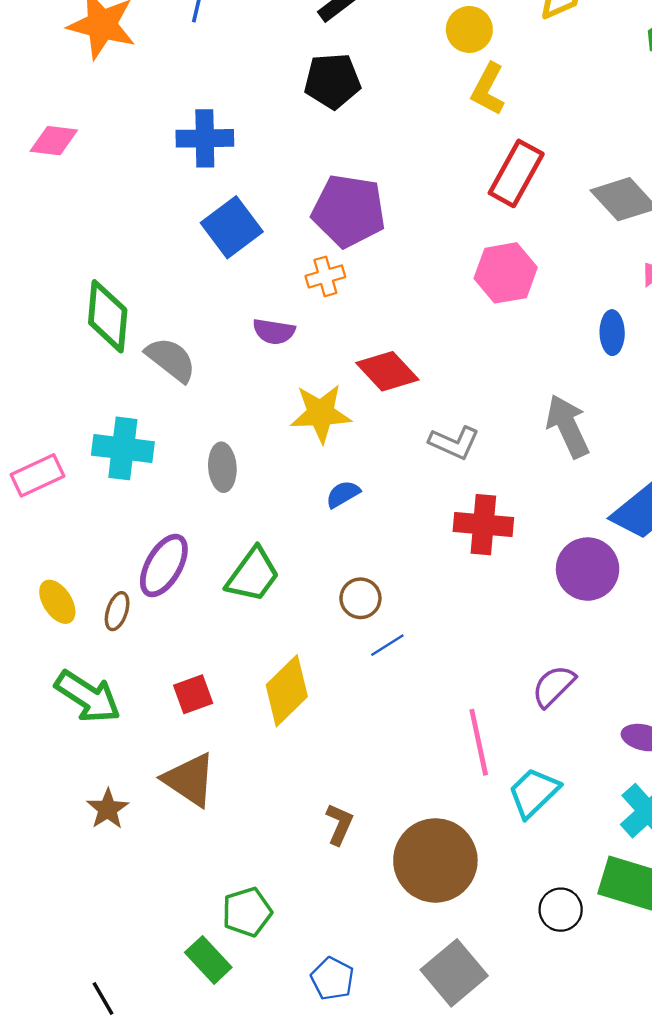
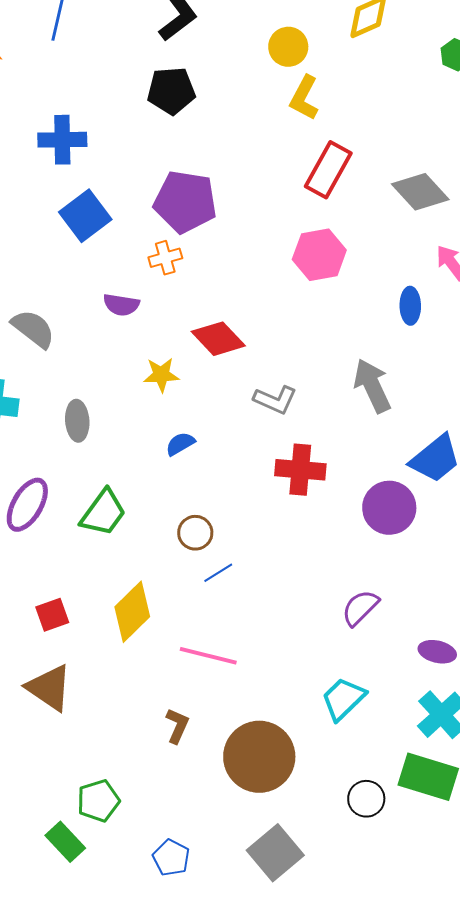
yellow star: (321, 413) -> (161, 375), size x0.7
pink line: (479, 742) -> (208, 656), moved, turned -64

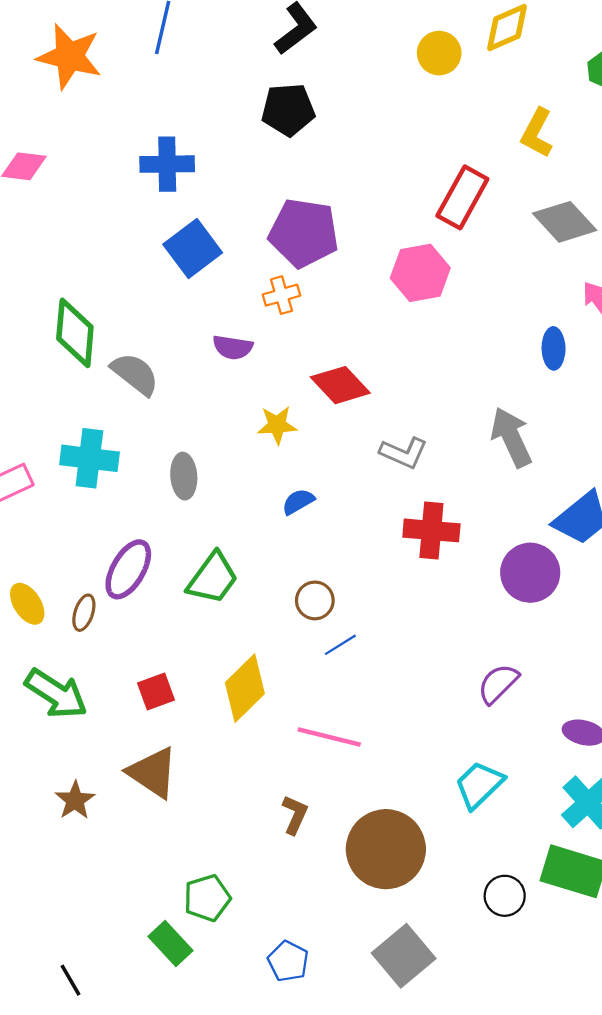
yellow circle: (288, 47) -> (439, 53), moved
yellow L-shape: (304, 98) -> (537, 133), moved
pink hexagon: (319, 255) -> (420, 273), moved

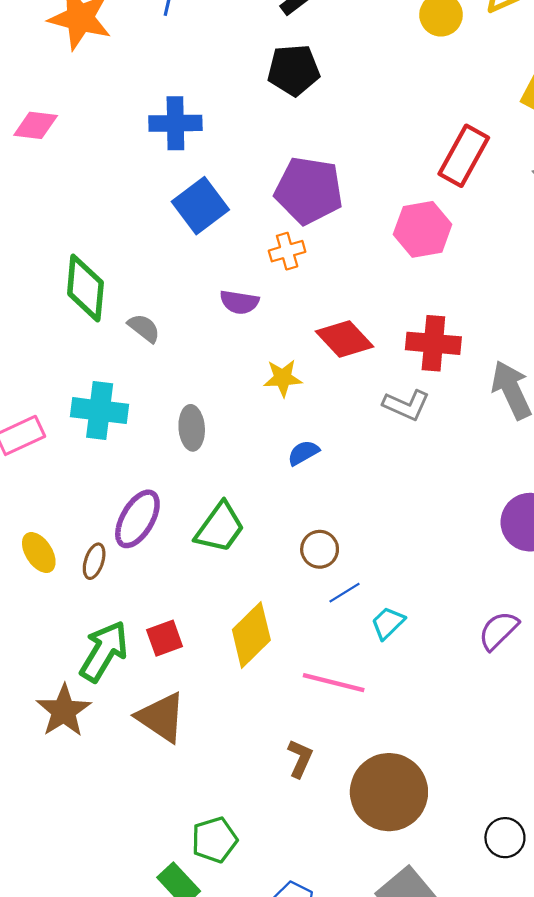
gray semicircle: (135, 374) -> (144, 328), size x0.7
red cross: (431, 530) -> (433, 343), moved
green arrow: (56, 694) -> (104, 651), moved, turned -92
cyan trapezoid: (479, 785) -> (388, 623), moved, size x0.7
brown star: (75, 800) -> (64, 711), moved, size x1.4

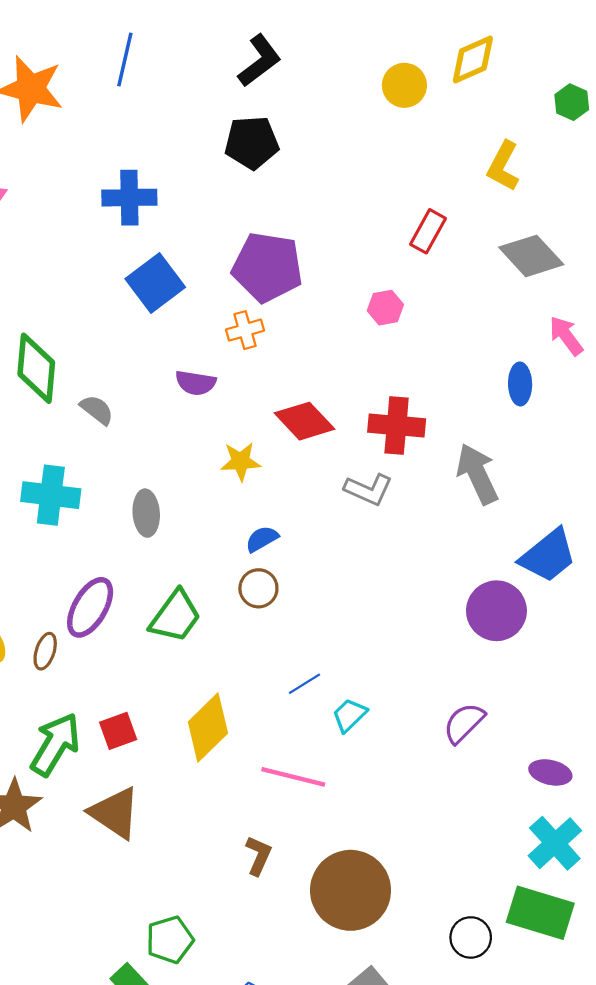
red rectangle: (464, 156) -> (428, 231), size x0.7
pink hexagon: (423, 229) -> (385, 308), size x0.6
brown circle: (320, 549) -> (258, 588), moved

